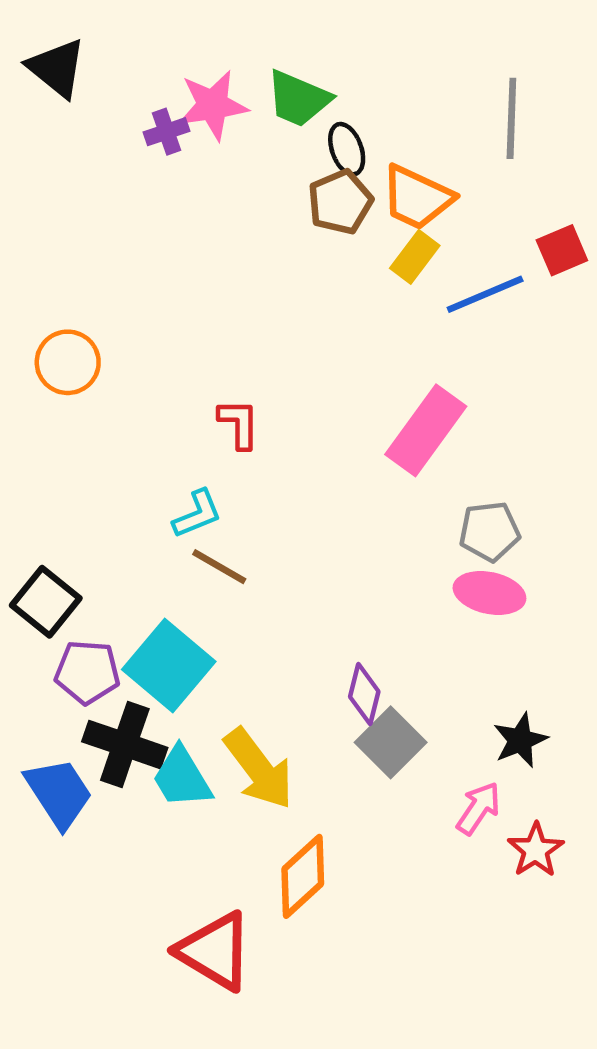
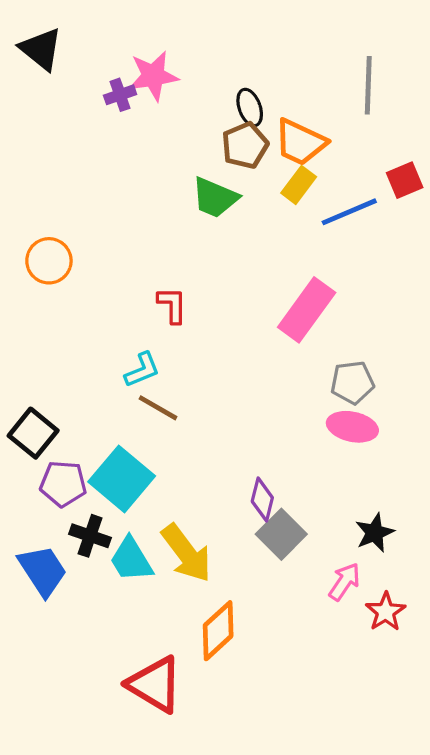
green trapezoid: (298, 99) -> (215, 198), moved
black cross: (125, 745) -> (90, 536), size x0.7

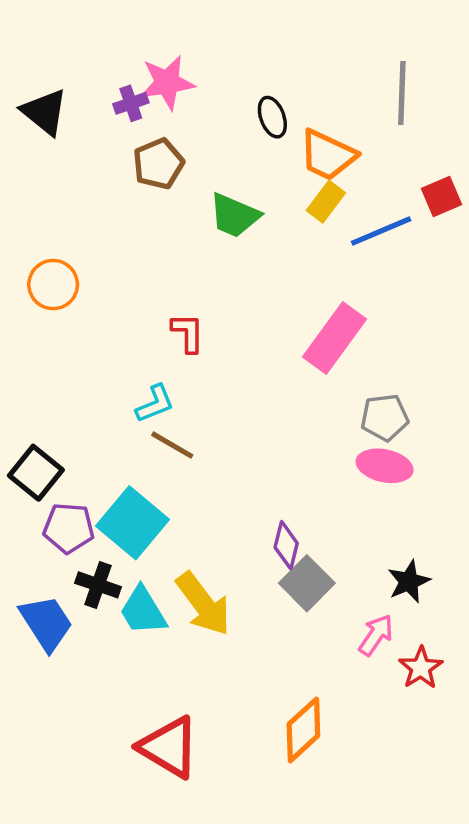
black triangle: (41, 49) -> (44, 112), moved
brown pentagon: (245, 145) -> (158, 164), moved
orange diamond: (218, 631) -> (303, 730), moved

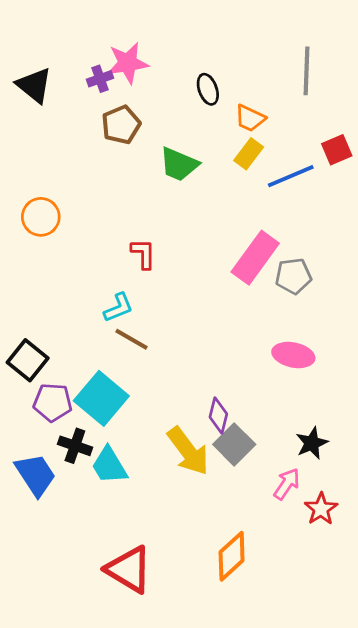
orange trapezoid: (328, 155) -> (250, 118), size x0.7
gray pentagon: (385, 417) -> (293, 276), moved
yellow arrow: (203, 604) -> (188, 451), moved

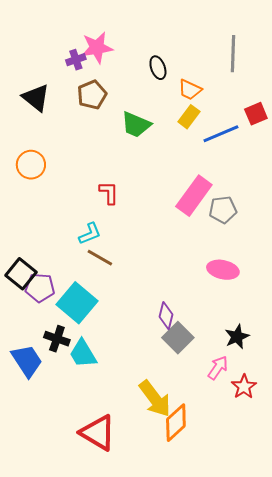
black triangle: (34, 85) -> (36, 98), moved
purple pentagon: (53, 402) -> (40, 288), moved
yellow arrow: (188, 451) -> (155, 399), moved

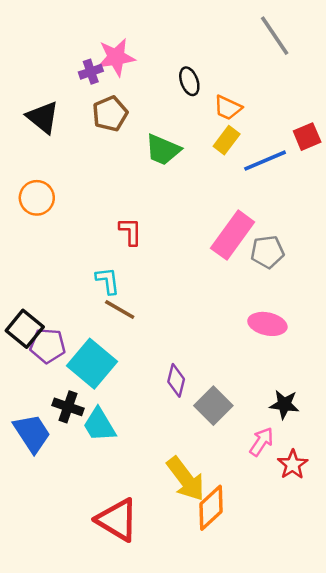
gray line: (233, 54) -> (275, 36), moved, turned -36
cyan L-shape: (90, 234) -> (108, 281), turned -75
purple diamond: (166, 316) -> (176, 380), moved
black star: (237, 337) -> (284, 404), turned 30

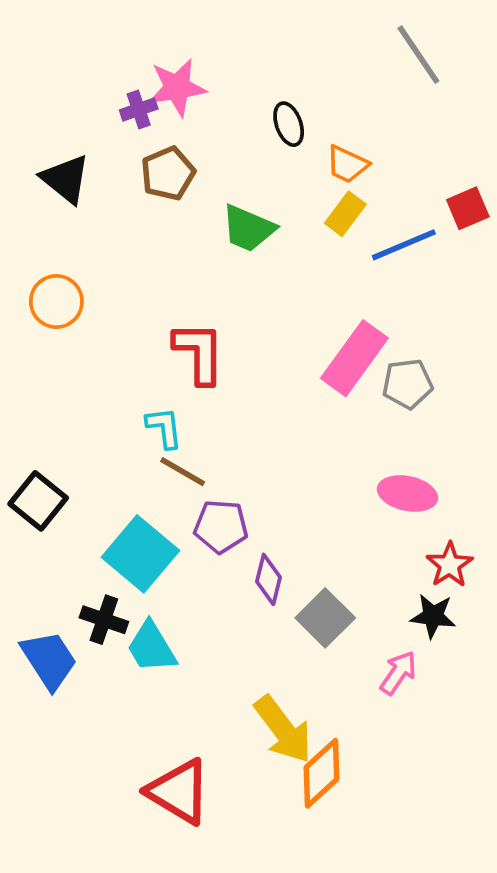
red L-shape: (130, 231) -> (199, 353), size x1.5
purple pentagon: (48, 346) -> (221, 526), moved
red star: (293, 464) -> (450, 565), moved

